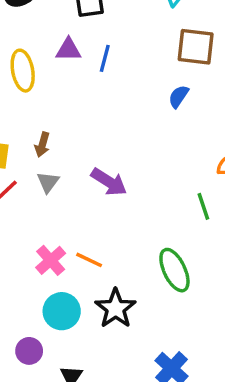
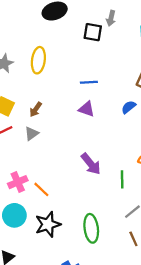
purple triangle: (69, 50) -> (87, 109), moved
blue line: (105, 58) -> (89, 82), moved, turned 54
purple arrow: (109, 182) -> (91, 164), moved
green ellipse: (174, 270) -> (91, 228), moved

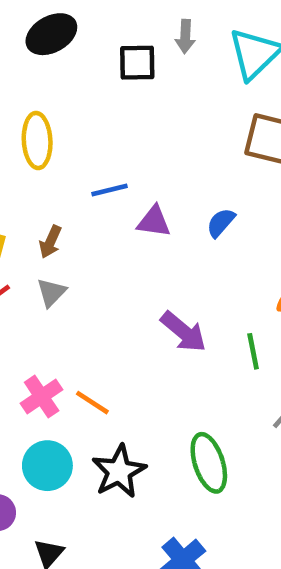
gray arrow: (111, 18) -> (185, 36), moved
blue line: (89, 82) -> (109, 190), moved
blue semicircle: (129, 107) -> (221, 223), moved

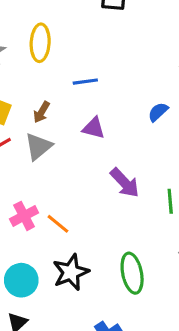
purple triangle: (154, 222) -> (94, 128), moved
gray triangle: (51, 293) -> (38, 146), size x1.4
cyan circle: (47, 466) -> (21, 280), moved

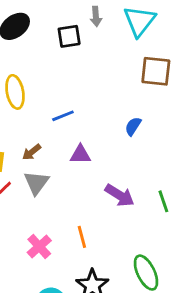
brown arrow: (42, 112) -> (32, 152), turned 36
orange line: (58, 224) -> (82, 237), moved, turned 50

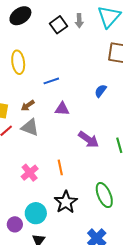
gray arrow: (96, 16) -> (79, 21), moved
black square: (69, 36) -> (59, 25), turned -30
gray triangle: (36, 183) -> (30, 127), turned -48

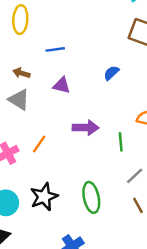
brown arrow: (28, 105) -> (21, 73), turned 40
purple arrow: (88, 139) -> (86, 128), turned -45
orange line: (60, 167) -> (39, 144), moved, turned 35

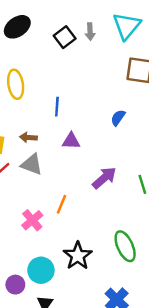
blue line: (55, 49) -> (57, 107), turned -66
purple arrow: (86, 128) -> (104, 178), turned -30

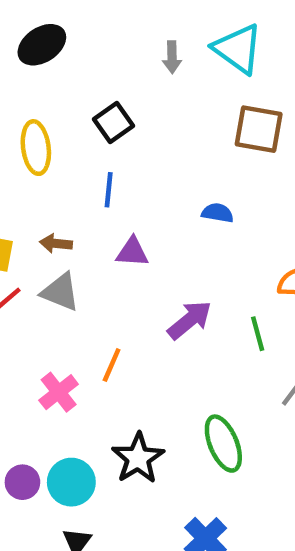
cyan triangle: (127, 26) -> (238, 49), turned -36
black square: (65, 37) -> (114, 123), moved
blue semicircle: (118, 118) -> (218, 213), turned 63
purple circle: (15, 285) -> (22, 482), moved

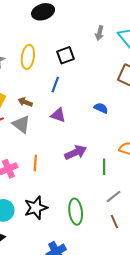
orange line: (112, 365) -> (35, 163), turned -35

